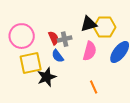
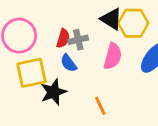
black triangle: (89, 24) -> (111, 19), turned 48
red semicircle: (54, 38) -> (63, 38), turned 40
orange line: (94, 87) -> (100, 106), moved

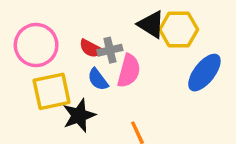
red semicircle: (63, 38) -> (91, 48), turned 102
pink semicircle: (113, 56) -> (129, 71), moved

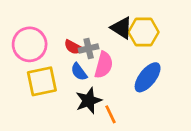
blue ellipse: (204, 73) -> (148, 77), moved
black star: (79, 115) -> (89, 101), moved

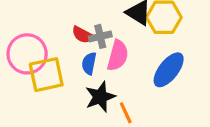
pink circle: (30, 44) -> (27, 54), moved
blue semicircle: (79, 72) -> (89, 63), turned 48

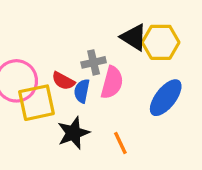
red semicircle: (83, 35) -> (63, 81), moved
black star: (100, 97) -> (73, 133), moved

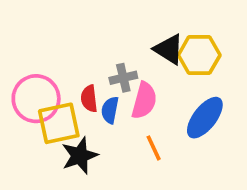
red semicircle: (63, 81) -> (89, 99), turned 55
black star: (73, 133) -> (80, 156), moved
orange line: (120, 143) -> (154, 148), moved

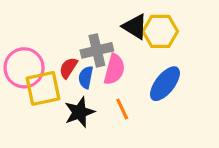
gray cross: (123, 78) -> (97, 50), size x1.4
red semicircle: (89, 99) -> (68, 68), turned 40
black star: (80, 156) -> (79, 112), moved

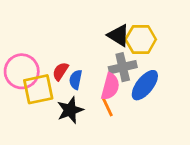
gray cross: (97, 50) -> (123, 67), moved
pink semicircle: (114, 69) -> (110, 87), moved

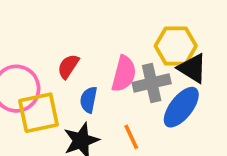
black triangle: (119, 35) -> (192, 68), moved
red semicircle: (60, 71) -> (68, 66), moved
pink semicircle: (110, 87) -> (124, 74), moved

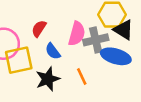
blue semicircle: (89, 100) -> (53, 51), turned -48
blue ellipse: (181, 107) -> (116, 56), turned 68

